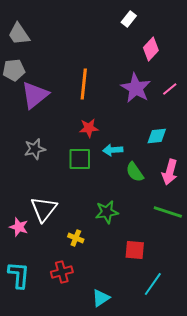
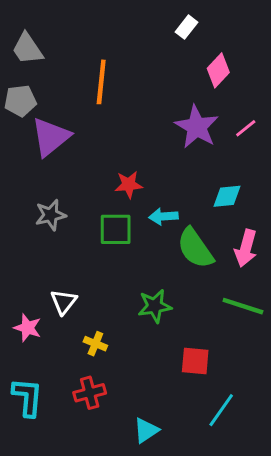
orange line: (84, 84) -> (101, 82), moved
green semicircle: (135, 172) -> (195, 248), size x1.4
white triangle: (44, 209) -> (64, 302), size x0.7
yellow cross: (76, 238) -> (95, 344), moved

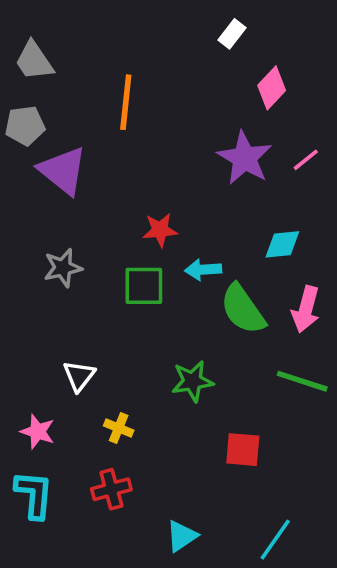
purple triangle: (51, 137) -> (63, 171), turned -42
pink star: (27, 328) -> (38, 432), moved
cyan line: (221, 410) -> (275, 540), moved

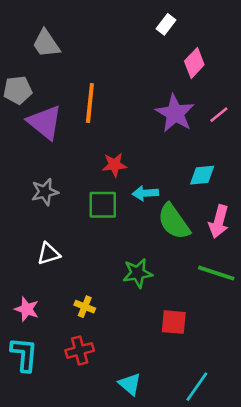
gray trapezoid: (34, 61) -> (46, 44), moved
orange line: (126, 102) -> (90, 103), moved
white triangle: (79, 376) -> (49, 254), moved, turned 35
cyan triangle: (182, 536) -> (130, 384), turned -45

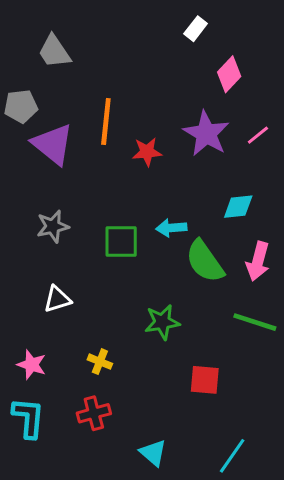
red star: (114, 165) -> (147, 152), moved

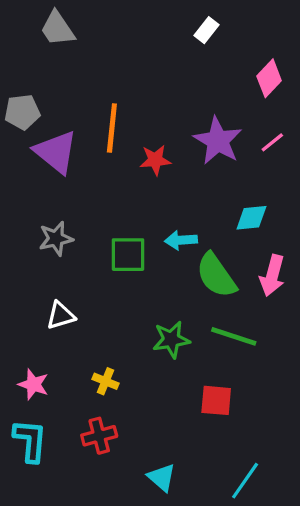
gray trapezoid: (54, 52) -> (57, 29), moved
pink diamond: (229, 74) -> (269, 78), moved
green line: (255, 322) -> (234, 336), moved

